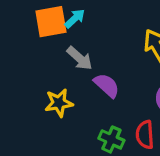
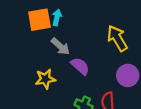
cyan arrow: (75, 18) -> (57, 17), turned -35

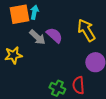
purple semicircle: (80, 66) -> (54, 35), moved
yellow star: (45, 79) -> (13, 55), moved

